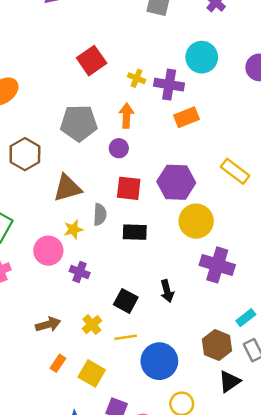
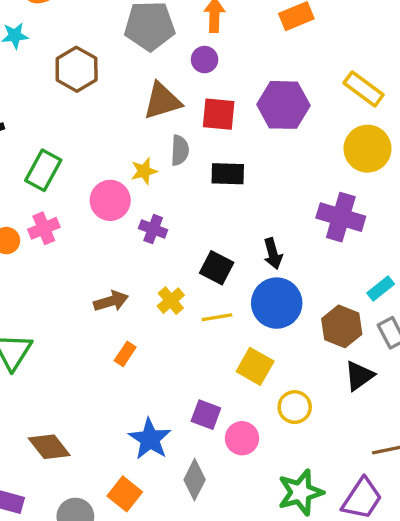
brown triangle: (67, 188) -> (162, 101), moved
yellow circle: (196, 221) -> (368, 149), moved
blue circle: (159, 361) -> (277, 303), moved
yellow square: (92, 373) -> (255, 366), moved

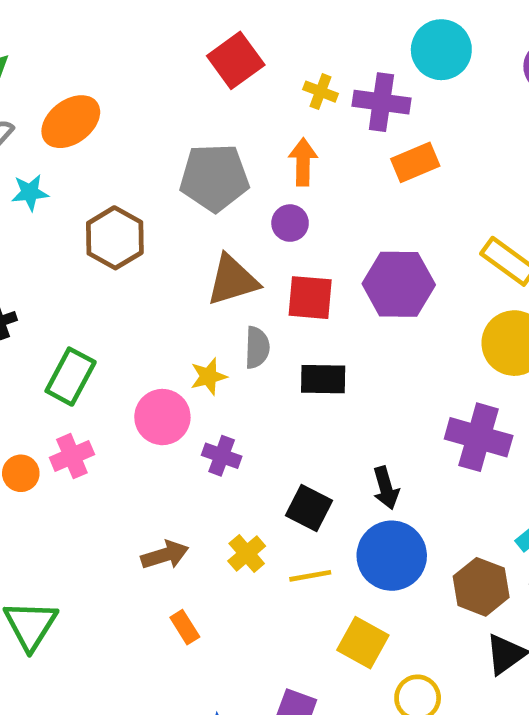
orange rectangle: (125, 354) -> (185, 627), turned -65

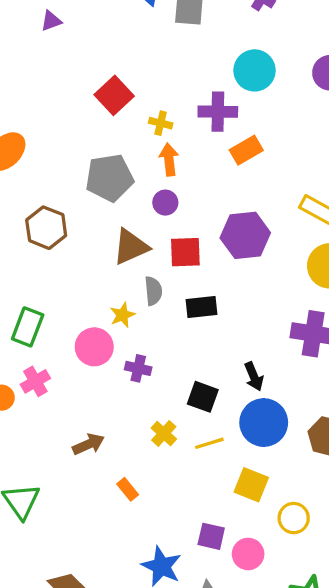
yellow cross: (320, 92) -> (161, 123), moved
brown arrow: (165, 555) -> (88, 444), moved

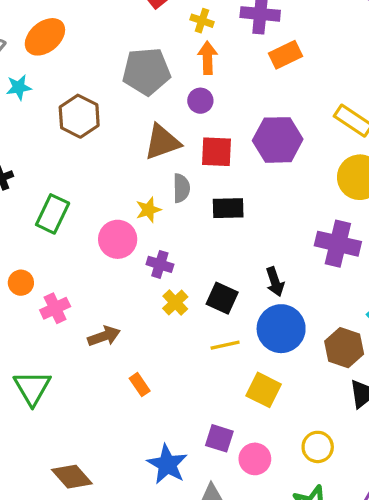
pink cross: (35, 381) -> (55, 308), moved
yellow cross: (164, 433) -> (175, 303), moved
yellow circle: (294, 518) -> (318, 447), moved

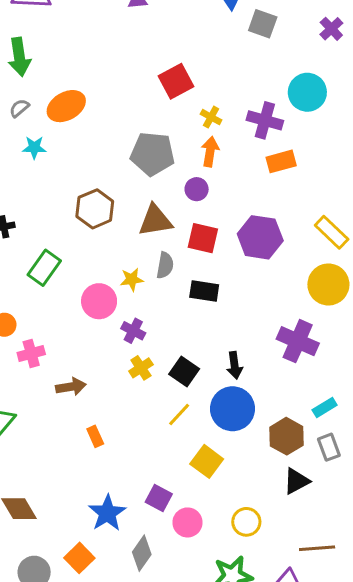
brown hexagon: (79, 116) -> (95, 209), moved
yellow line: (225, 345) -> (179, 415), turned -45

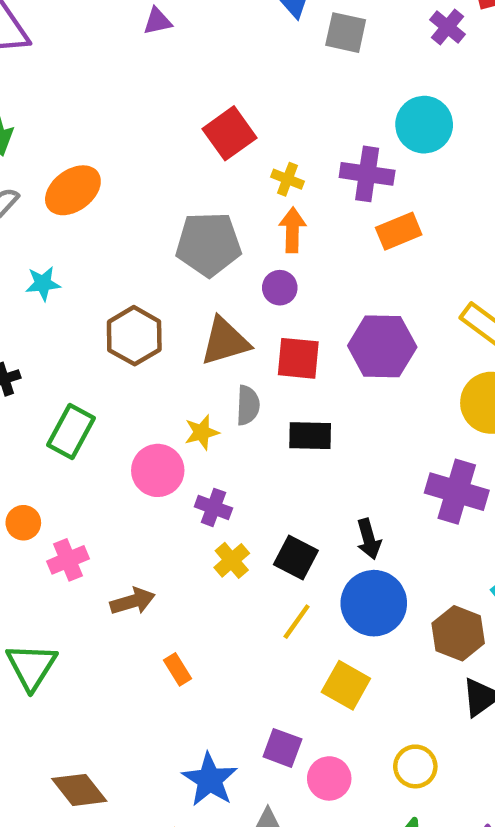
cyan star: (34, 148) -> (43, 284), moved

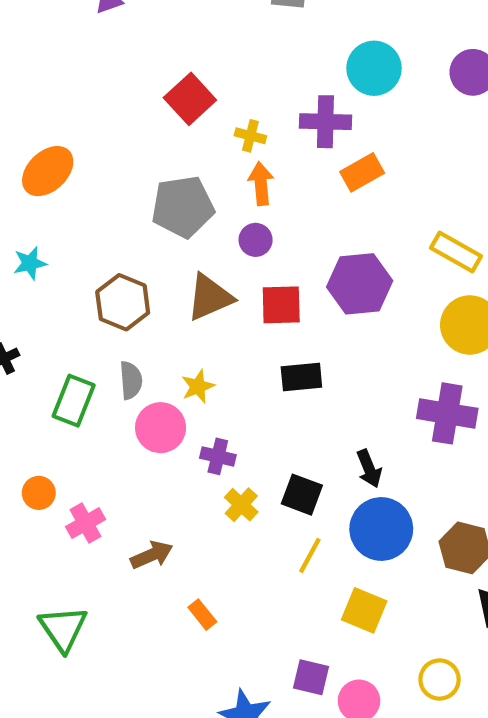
gray semicircle: (248, 405) -> (131, 380), moved

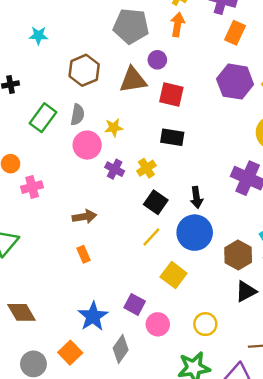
orange rectangle: (362, 172) -> (235, 33), turned -50
purple circle: (256, 240) -> (157, 60), moved
purple hexagon: (360, 284) -> (235, 82), moved
yellow cross: (241, 505) -> (146, 168), moved
brown arrow: (152, 555) -> (84, 217), moved

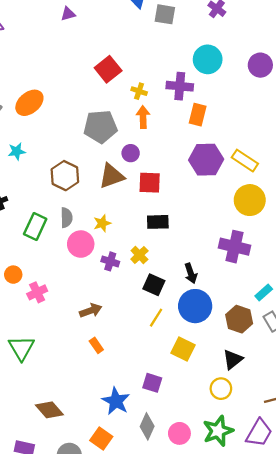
black triangle: (246, 291) -> (233, 359), moved
pink circle: (158, 324) -> (179, 433), moved

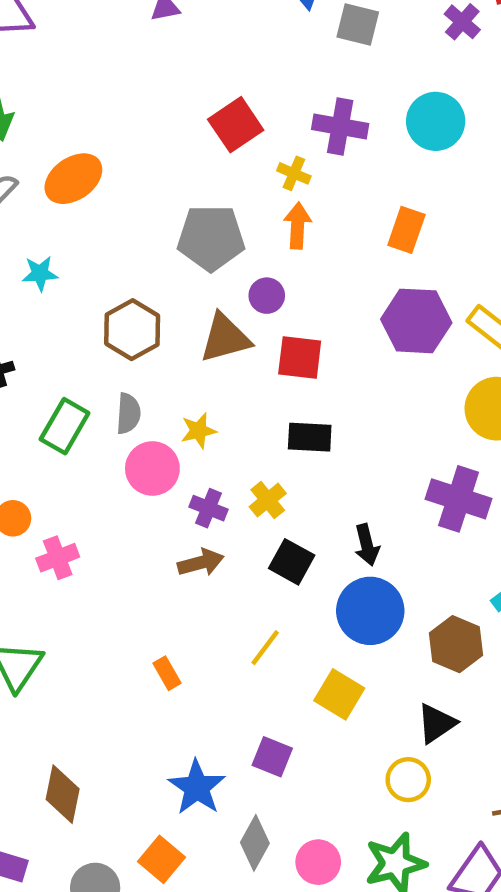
purple cross: (180, 86) -> (340, 126), moved
brown arrow: (91, 311) -> (201, 562), moved
yellow line: (156, 318) -> (265, 648), moved
brown diamond: (49, 410) -> (63, 794), turned 48

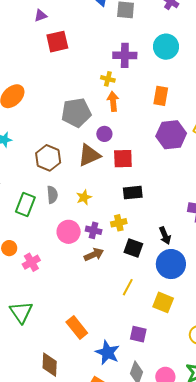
red square: (236, 125) -> (57, 42), moved, turned 30
pink circle: (152, 469) -> (69, 232), moved
yellow cross: (268, 500) -> (119, 223), turned 35
orange rectangle: (167, 673) -> (77, 328), moved, size x1.6

